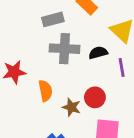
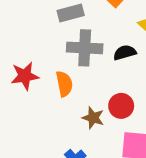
orange semicircle: (45, 91) -> (64, 84), moved

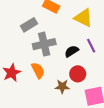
black semicircle: (125, 53) -> (72, 51), moved

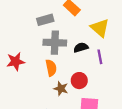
black semicircle: (72, 51) -> (81, 48), moved
orange semicircle: (38, 70) -> (51, 68), moved

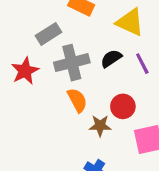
red star: (16, 61) -> (25, 71), moved

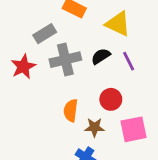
orange semicircle: (77, 100) -> (71, 110), moved, turned -145
brown star: (100, 126) -> (94, 127), moved

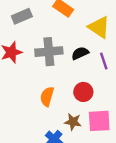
gray rectangle: (45, 34) -> (22, 16), moved
brown star: (94, 127) -> (73, 122), moved

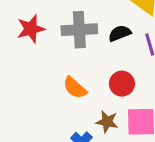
orange semicircle: (47, 97) -> (75, 88), turned -66

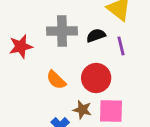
red star: (31, 29) -> (21, 46), moved
red circle: (122, 84) -> (96, 78), size x1.4

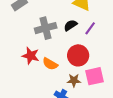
red star: (21, 46) -> (31, 56), moved, turned -30
purple line: (121, 46) -> (90, 28), turned 64

